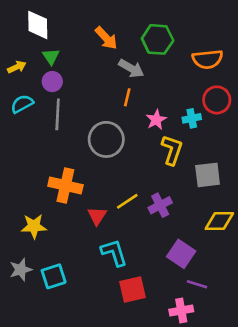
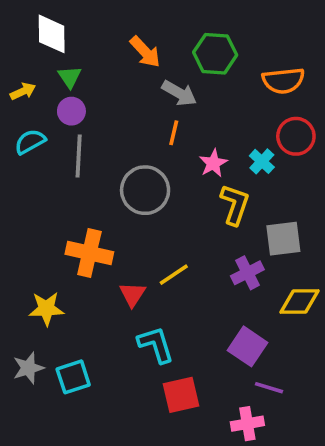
cyan cross: (192, 118) -> (262, 161), turned -36
purple cross: (160, 205) -> (247, 273), moved

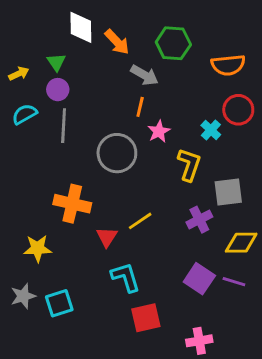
white diamond: (52, 34) -> (81, 27), moved
pink star: (213, 163) -> (159, 131), moved
purple line: (269, 388) -> (234, 282), moved

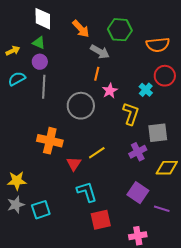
white diamond: (81, 27) -> (43, 19), moved
green triangle: (56, 62) -> (39, 43), turned -32
yellow star: (38, 248) -> (17, 181), moved
purple line: (234, 282) -> (162, 209), moved

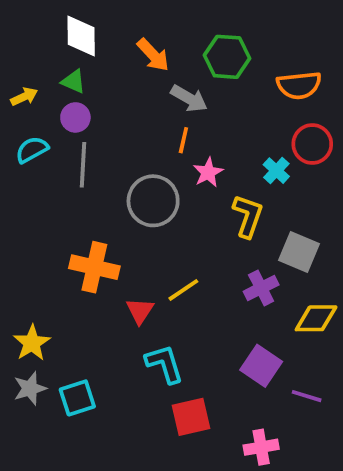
gray square: (158, 133) -> (299, 252), turned 30
yellow star: (17, 181) -> (32, 343), turned -30

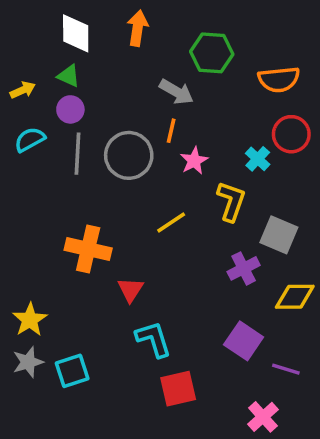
orange arrow: (153, 55) -> (138, 28), moved, turned -128
gray circle: (153, 201) -> (129, 155), moved
yellow line: (183, 290) -> (171, 223), moved
pink cross: (261, 447) -> (263, 417), moved, turned -32

